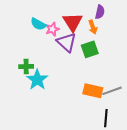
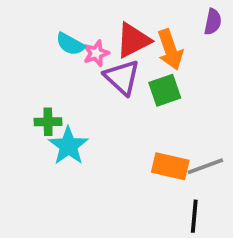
purple semicircle: (100, 12) -> (213, 22), moved
red triangle: (73, 22) -> (133, 40), turned 35
orange arrow: (93, 27) -> (170, 50), size x1.5

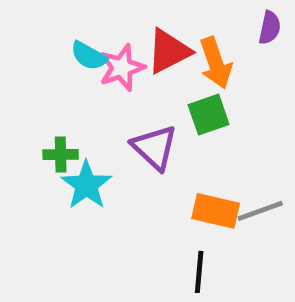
pink star: (96, 53) -> (122, 68), size x1.4
purple triangle: (122, 77) -> (155, 147), moved
black line: (194, 216) -> (199, 272), moved

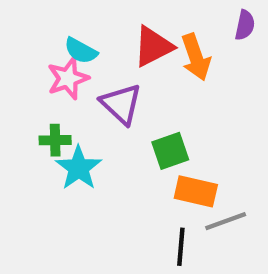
pink star: (122, 68) -> (68, 78), moved
green square: (209, 115) -> (170, 151), moved
purple triangle: (155, 147) -> (121, 104), moved
gray line: (260, 211) -> (226, 221), moved

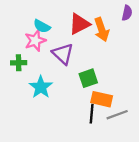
green cross: (55, 140) -> (19, 63), moved
black line: (181, 247) -> (92, 114), moved

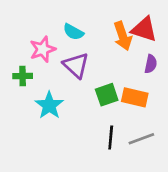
purple semicircle: (127, 13) -> (151, 64), moved
red triangle: (79, 24) -> (144, 29), moved, turned 45
cyan semicircle: (42, 26) -> (73, 32), moved
orange rectangle: (102, 99) -> (135, 97), moved

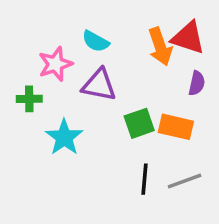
purple triangle: (76, 65) -> (99, 85), turned -32

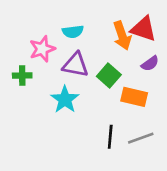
cyan semicircle: (96, 41) -> (73, 32), turned -36
purple semicircle: (197, 83) -> (150, 64), turned 42
green square: (139, 123) -> (109, 76), moved, turned -30
cyan star: (64, 137) -> (65, 99), moved

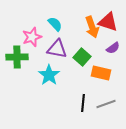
cyan semicircle: (73, 32) -> (55, 24), turned -126
green cross: (22, 76) -> (17, 57), size x1.5

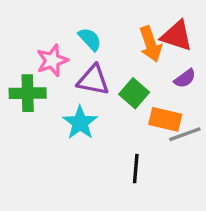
gray line: (106, 104) -> (185, 134), moved

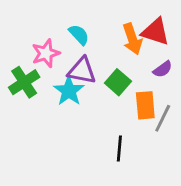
green cross: (28, 93) -> (24, 82), turned -32
orange rectangle: (165, 119) -> (145, 105), turned 72
cyan star: (80, 123) -> (69, 91), moved
gray line: (185, 134) -> (163, 118), turned -44

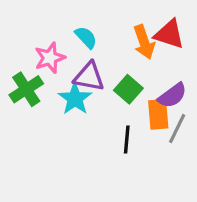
purple semicircle: (163, 69) -> (172, 96), moved, size x1.4
black line: (119, 149) -> (127, 139), moved

